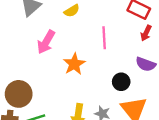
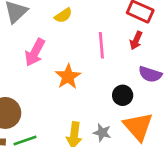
red arrow: (146, 33) -> (136, 40), moved

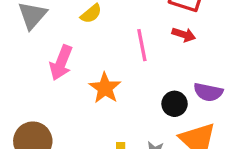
red arrow: (136, 40) -> (184, 35), turned -90
purple semicircle: (150, 74) -> (208, 92), moved

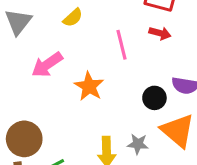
pink arrow: (61, 63) -> (47, 65), turned 36

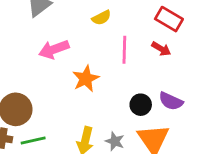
yellow semicircle: (73, 18) -> (101, 18), moved

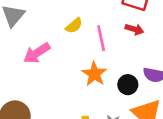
yellow semicircle: (101, 18) -> (74, 26), moved
orange star: (86, 79) -> (94, 74), moved

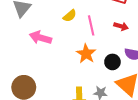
red arrow: (134, 29) -> (121, 26), moved
pink arrow: (37, 53) -> (41, 38), turned 50

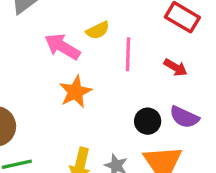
pink arrow: (41, 38) -> (62, 47), moved
orange star: (86, 54) -> (75, 92), moved

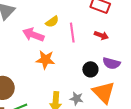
orange star: (75, 92) -> (45, 60), turned -30

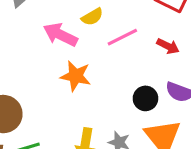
pink line: (72, 33) -> (122, 37), turned 66

